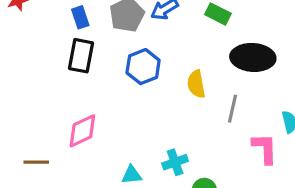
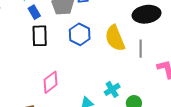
yellow semicircle: (196, 84) -> (115, 38), size x1.5

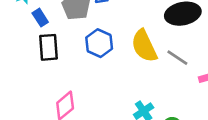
gray line: (141, 49) -> (177, 58), turned -54

